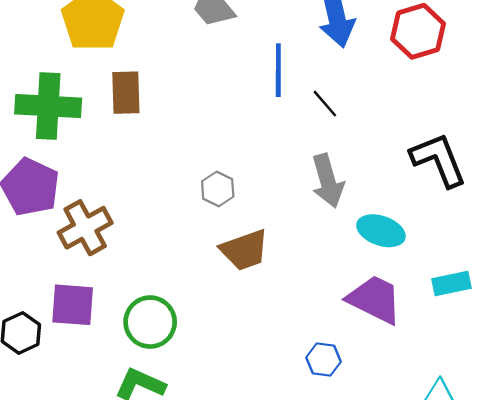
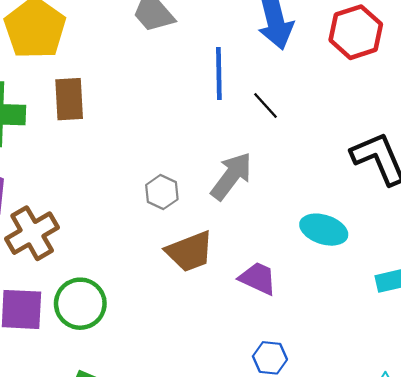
gray arrow: (328, 181) -> (231, 176), moved, turned -126
purple trapezoid: (375, 299) -> (258, 278), moved, size x0.7
green circle: (150, 322) -> (80, 304), moved

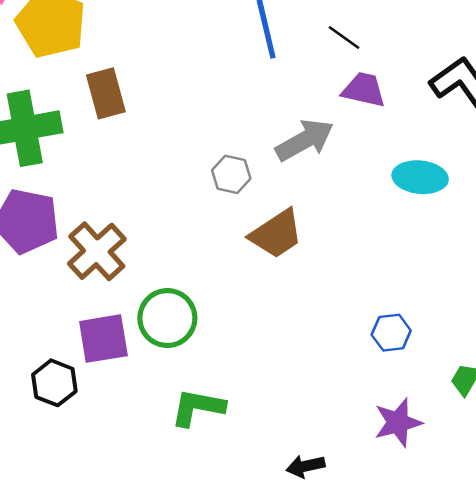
black line: (266, 105) -> (344, 38), moved
gray arrow: (231, 176) -> (305, 140), turned 36
purple trapezoid: (258, 278) -> (364, 90), moved

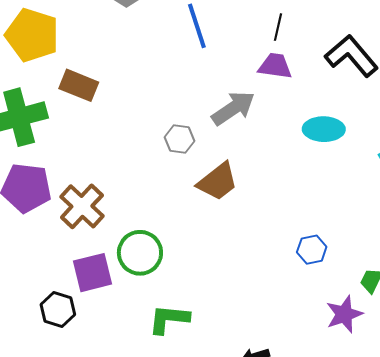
black line: (344, 38) -> (278, 27), moved, turned 72
brown rectangle: (106, 93) -> (79, 85), turned -48
purple star: (398, 423) -> (344, 314), moved

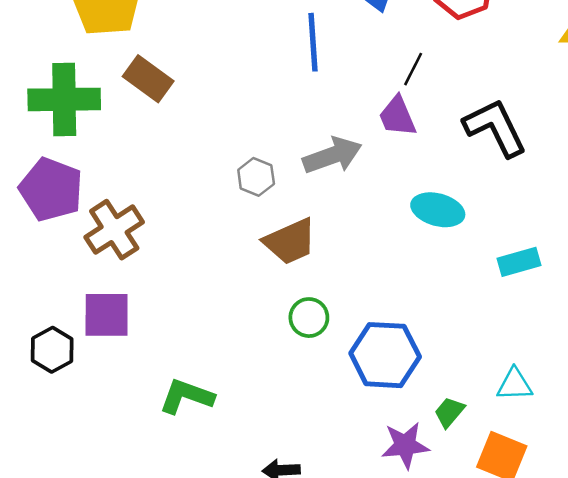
purple trapezoid: (275, 66) -> (397, 116), turned -135
blue hexagon: (312, 250) -> (385, 355), size x1.8
green circle: (140, 253) -> (309, 318), moved, size x0.7

